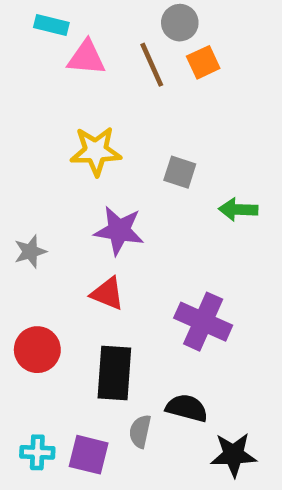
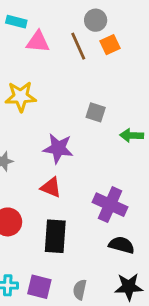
yellow star: (96, 151) -> (21, 97), moved
black semicircle: (187, 408) -> (122, 245), moved
gray semicircle: (140, 431) -> (80, 290), moved

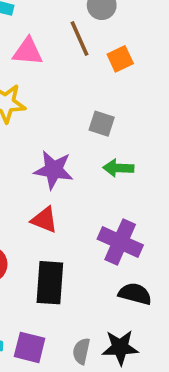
pink triangle: (38, 42) -> (28, 51), moved
orange square: (110, 45) -> (120, 59), moved
green arrow: (132, 135) -> (118, 168), moved
black star: (129, 287) -> (120, 347), moved

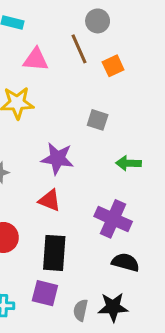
green arrow: (118, 168) -> (129, 163), moved
purple square: (30, 347) -> (45, 293), moved

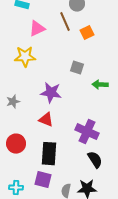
pink triangle: (36, 60) -> (37, 29), turned -30
green arrow: (129, 163) -> (100, 85), moved
black semicircle: (125, 262) -> (95, 160), turned 42

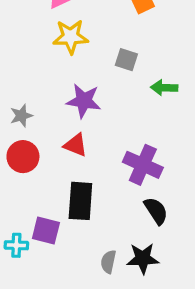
yellow star: (25, 57) -> (71, 37), moved
red circle: (16, 144) -> (23, 157), moved
purple square: (43, 180) -> (46, 230), moved
cyan cross: (16, 188) -> (16, 245), moved

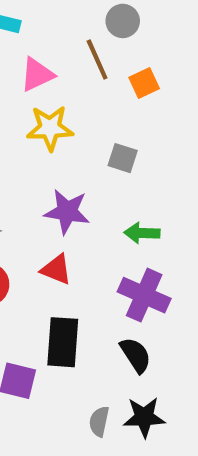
green arrow: (164, 88) -> (142, 233), moved
black semicircle: (156, 211) -> (136, 355), moved

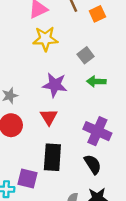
gray square: (123, 158) -> (86, 55), turned 35
green arrow: (142, 233) -> (96, 81), moved
red triangle: (56, 269) -> (49, 117), turned 36

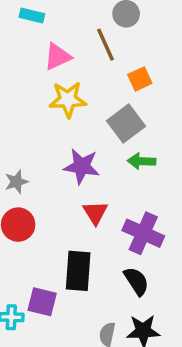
orange square: (97, 14) -> (140, 79), moved
gray square: (86, 55) -> (126, 123), size x1.5
red triangle: (49, 117) -> (95, 213), moved

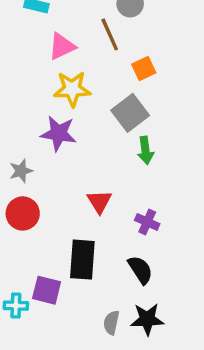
green arrow: (142, 161) -> (145, 150), turned -100
purple star: (82, 166) -> (58, 133), moved
purple cross: (143, 233) -> (147, 222), size x0.6

